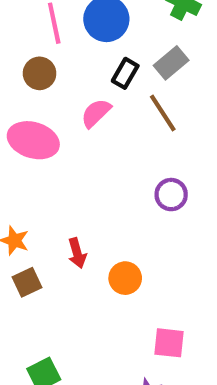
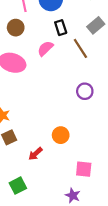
gray rectangle: (171, 63) -> (96, 25), moved
black rectangle: (125, 73) -> (61, 28), turned -48
red arrow: (77, 253) -> (35, 154), moved, turned 64

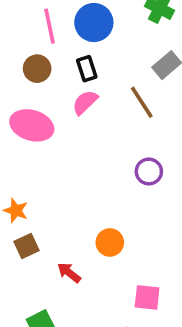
black rectangle: (61, 28) -> (87, 69), moved
red arrow: (35, 154) -> (69, 273), turned 80

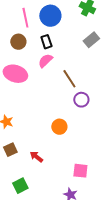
brown line: (142, 102) -> (69, 79), moved
orange circle: (110, 242) -> (59, 127), moved
brown square: (26, 246) -> (10, 150), moved

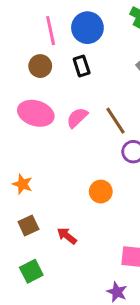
pink semicircle: (45, 61) -> (77, 118), moved
green square: (20, 186) -> (31, 271), moved

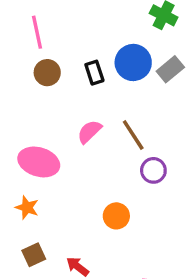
blue circle: (87, 28) -> (133, 62), moved
pink line: (51, 31) -> (37, 32), moved
pink ellipse: (36, 113) -> (39, 162), moved

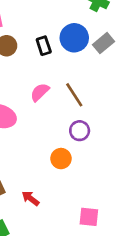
purple circle: (153, 170) -> (80, 131), moved

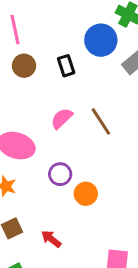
blue circle: (74, 38) -> (101, 40), moved
purple circle: (80, 131) -> (60, 174), moved

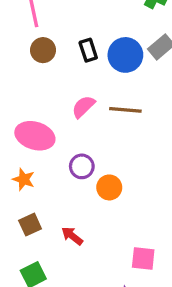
blue circle: (101, 40) -> (125, 55), moved
brown line: (101, 121) -> (125, 110), turned -52

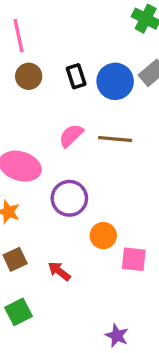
purple circle: (82, 166) -> (69, 198), size x1.4
orange circle: (109, 187) -> (103, 236), moved
pink square: (143, 259) -> (134, 259), moved

